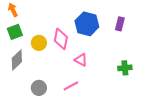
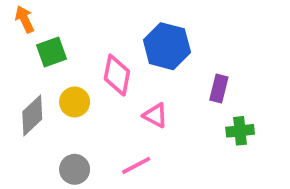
purple rectangle: (120, 24) -> (219, 88), moved
green square: (15, 32) -> (51, 52), moved
yellow circle: (39, 43) -> (75, 102), moved

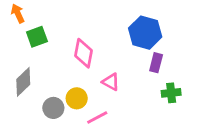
blue hexagon: (167, 46) -> (145, 33), moved
yellow circle: (75, 102) -> (77, 98), moved
gray circle: (75, 169) -> (53, 108), moved

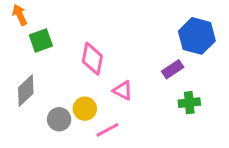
blue hexagon: (145, 33) -> (197, 36), moved
purple rectangle: (156, 63) -> (173, 69), turned 42

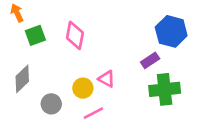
pink diamond: (92, 59) -> (75, 35), moved
green cross: (189, 103) -> (165, 89), size x1.6
yellow circle: (85, 109) -> (83, 88), moved

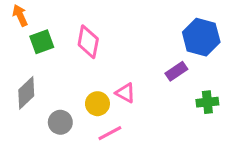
green cross: (165, 89) -> (207, 102), moved, size x0.6

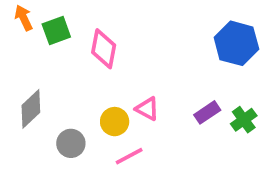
green square: (42, 42) -> (56, 31), moved
purple rectangle: (176, 71) -> (207, 112), moved
green cross: (207, 102) -> (244, 120), turned -30

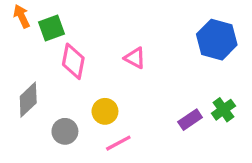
pink diamond: (104, 49) -> (73, 61), moved
pink triangle: (147, 109) -> (135, 58), moved
purple rectangle: (207, 112) -> (190, 120), moved

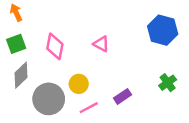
green square: (52, 28) -> (16, 44), moved
purple rectangle: (190, 120) -> (123, 96), moved
gray circle: (65, 131) -> (49, 99), size x1.6

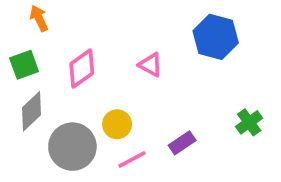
orange arrow: (16, 13) -> (39, 18), moved
blue hexagon: (163, 30) -> (216, 37), moved
pink diamond: (55, 46) -> (82, 68), turned 44

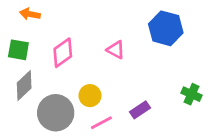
orange arrow: (39, 18) -> (30, 14), turned -54
green square: (24, 65) -> (18, 50), turned 30
green cross: (249, 122) -> (192, 94), turned -30

